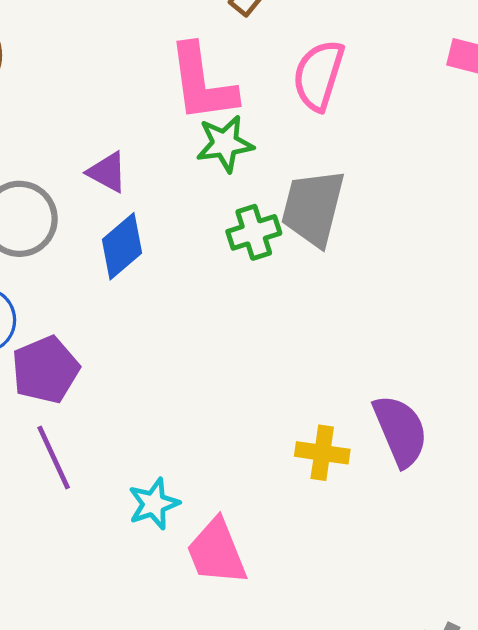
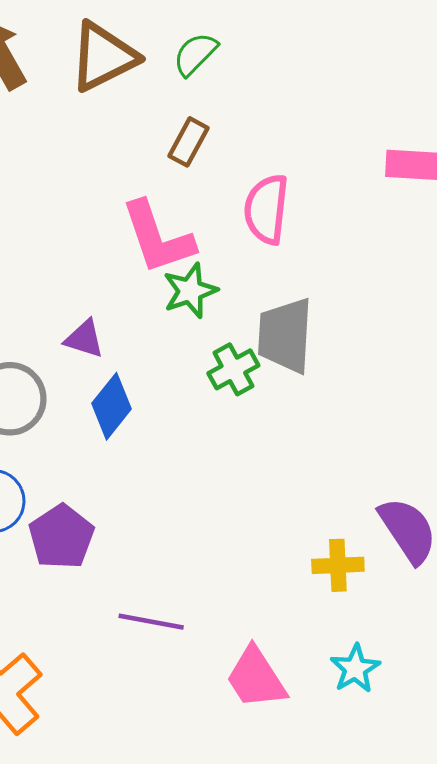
purple line: (54, 457) -> (151, 622), moved, turned -44
cyan star: (154, 504) -> (355, 669), moved

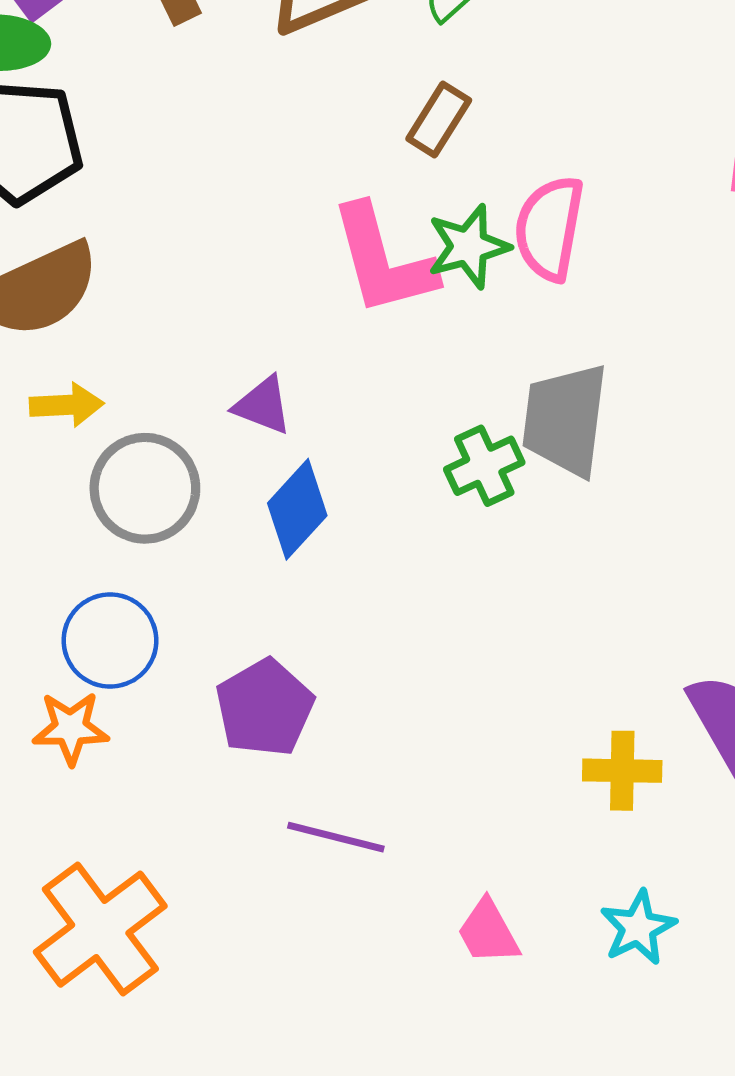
green star: (190, 291) -> (468, 246), moved
purple pentagon: (61, 537) -> (265, 708), moved
pink trapezoid: (256, 678) -> (488, 932), size x0.7

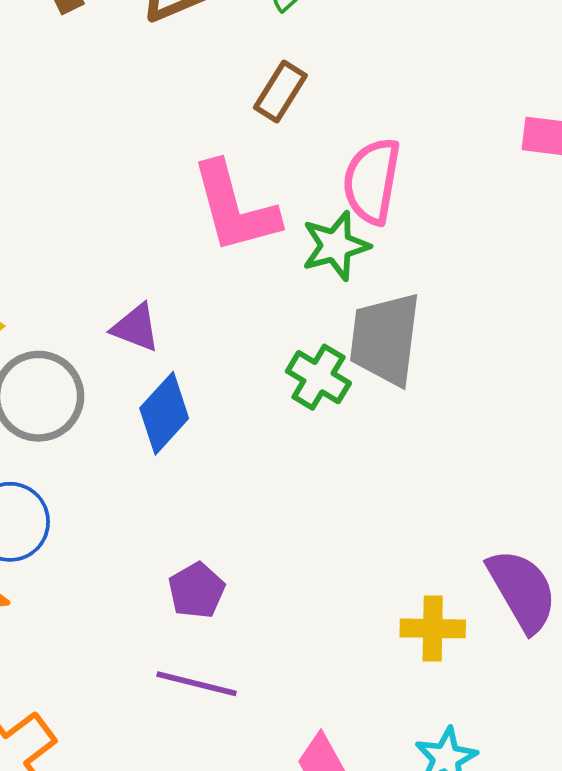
green star: (468, 246) -> (336, 246), moved
green cross: (484, 466) -> (318, 377), turned -34
purple pentagon: (265, 708) -> (197, 590), moved, size x0.7

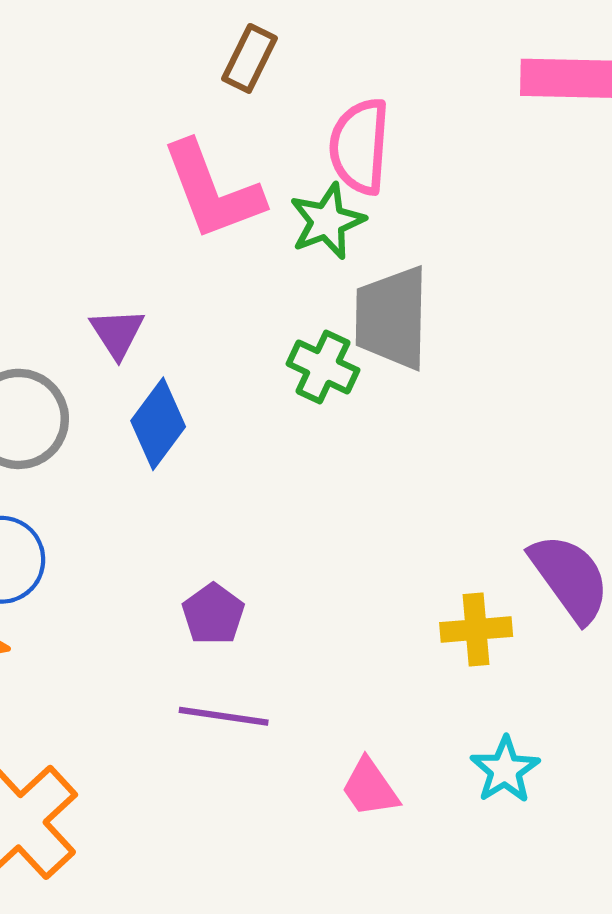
purple triangle: (136, 328) -> (117, 333), turned 42

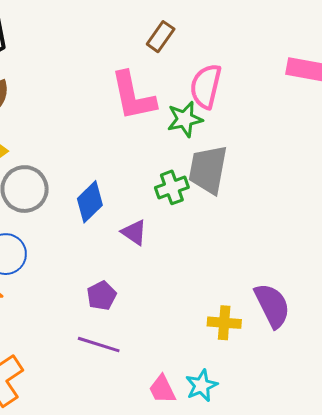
purple triangle: (117, 333) -> (134, 232), moved, turned -32
green cross: (323, 367) -> (172, 187), turned 36
cyan star: (505, 770) -> (201, 386), moved

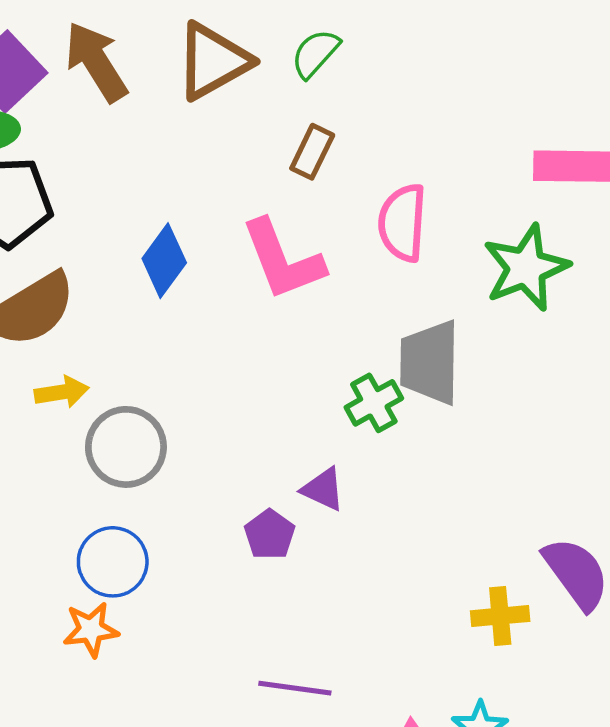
green star: (185, 119) -> (526, 268), moved, size x1.4
blue diamond: (90, 202) -> (164, 261), moved
purple pentagon: (101, 296) -> (270, 535), moved

